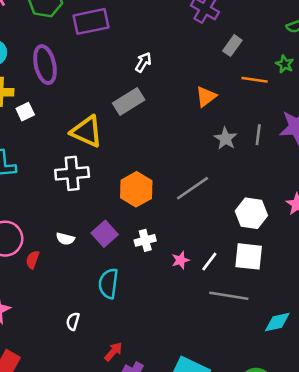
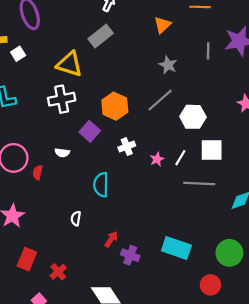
gray star: (225, 139) -> (168, 65), moved
white hexagon: (251, 213) -> (193, 117), moved
purple square: (105, 234) -> (90, 131), moved

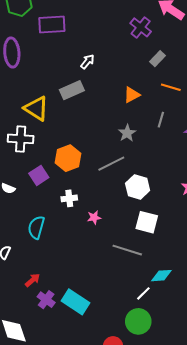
gray line: (208, 51) -> (161, 120), moved
white line: (180, 158) -> (143, 293), moved
cyan rectangle: (176, 248) -> (76, 302), moved

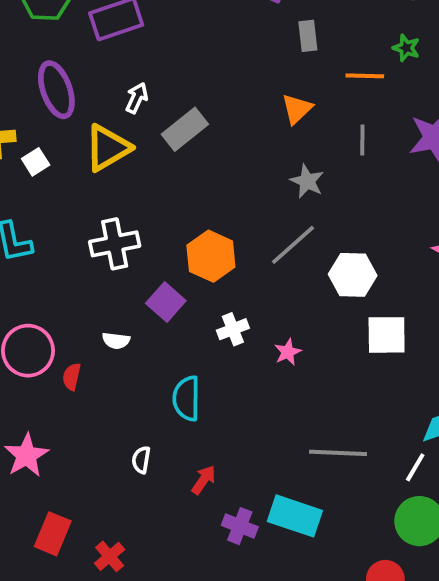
gray rectangle: (158, 59) -> (308, 36), moved, turned -35
white arrow: (87, 62) -> (137, 98), moved
yellow triangle: (36, 108) -> (108, 148), moved, turned -48
gray line: (127, 250) -> (338, 453), moved
red arrow: (33, 280) -> (204, 480), moved

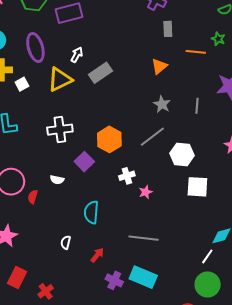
gray line: (362, 140) -> (197, 106), moved
white cross: (233, 329) -> (127, 176), moved
gray line: (338, 453) -> (144, 238), moved

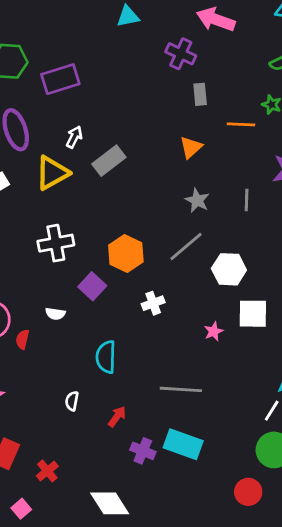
pink star: (146, 192) -> (214, 331), moved

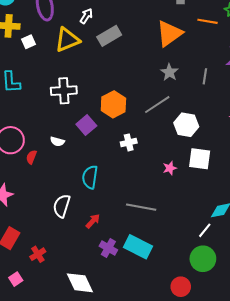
orange triangle: (191, 147) -> (169, 33), size x1.6
white semicircle: (72, 401) -> (62, 206), size x1.6

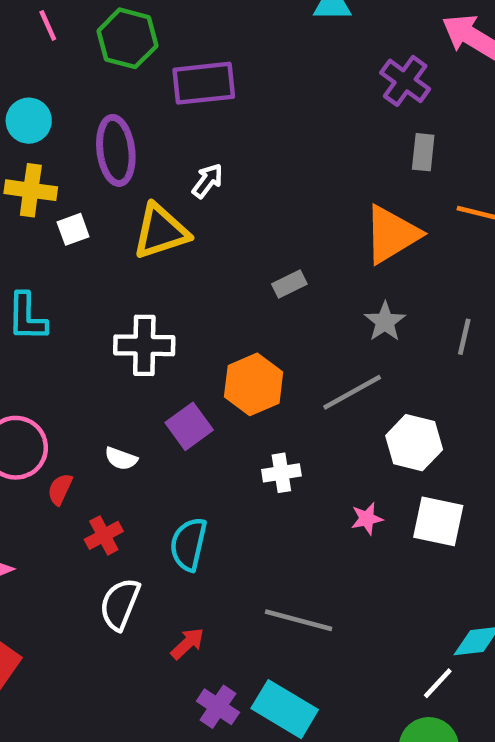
gray rectangle: (109, 36) -> (289, 284), moved, size x0.6
pink star: (170, 168) -> (367, 519), moved
red cross: (38, 254) -> (104, 535), moved

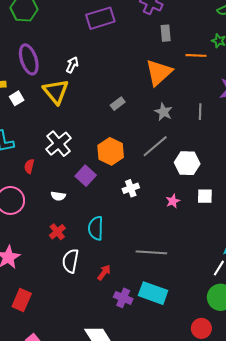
purple rectangle: (204, 83) -> (100, 18), moved
yellow triangle: (161, 231) -> (56, 92), turned -40
white cross: (144, 345) -> (59, 144), turned -30
red semicircle: (60, 489) -> (29, 166), moved
white square: (438, 521) -> (205, 196), size x0.7

